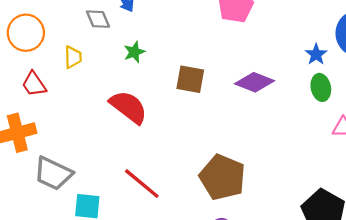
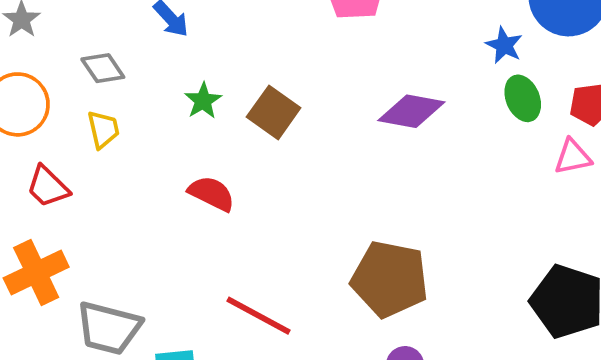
gray diamond: (98, 19) -> (103, 68), moved
brown square: (190, 79) -> (274, 112), moved, turned 36
red semicircle: (129, 107) -> (212, 194), size x0.7

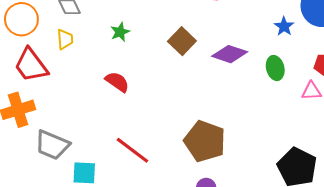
green ellipse: (523, 98) -> (275, 68), moved
brown square: (274, 112) -> (182, 41), moved
red trapezoid: (48, 187) -> (31, 65), size x1.5

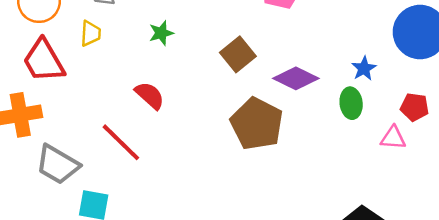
blue star: (284, 26) -> (364, 68), moved
brown pentagon: (205, 141) -> (257, 124), moved
red line: (132, 150) -> (121, 142), moved

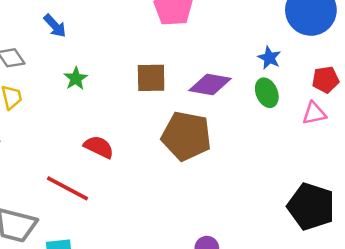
brown square: (238, 54) -> (151, 78), turned -36
red semicircle: (150, 95) -> (99, 147), moved

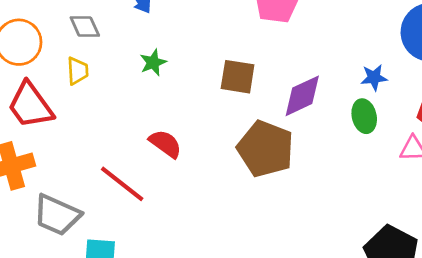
blue star: (269, 58) -> (374, 78), turned 30
purple diamond: (210, 85) -> (302, 96), turned -45

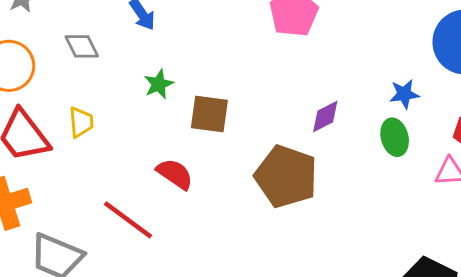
yellow trapezoid: (78, 71) -> (81, 122), moved
brown square: (238, 77) -> (209, 114), moved
purple diamond: (302, 96) -> (325, 117), size x0.7

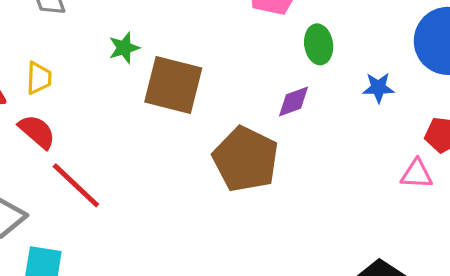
brown square: (209, 114) -> (173, 85), size x1.4
green ellipse: (395, 137) -> (319, 44), moved
red semicircle: (175, 174) -> (37, 132), moved

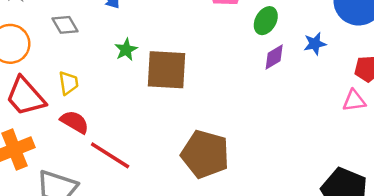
green ellipse: (319, 44) -> (266, 21), turned 48
purple diamond: (294, 102) -> (274, 57), moved
brown pentagon: (246, 159) -> (205, 154), moved

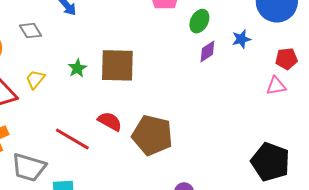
green star: (126, 50) -> (77, 68), moved
yellow trapezoid: (69, 83) -> (35, 79), turned -130
red semicircle: (75, 122) -> (110, 121), moved

